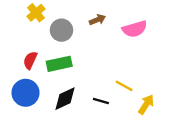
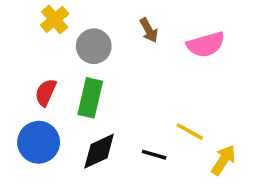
brown arrow: (97, 20) -> (149, 30), turned 84
green rectangle: (59, 64) -> (90, 98), turned -65

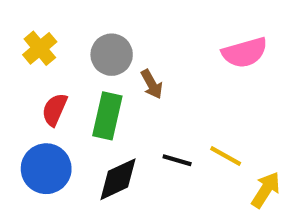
yellow cross: (55, 20) -> (40, 48), moved
brown arrow: (149, 30) -> (152, 84), moved
black line: (154, 155) -> (177, 160), moved

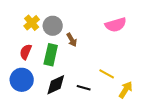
yellow cross: (40, 48) -> (32, 23), moved
black line: (177, 160) -> (84, 88), moved

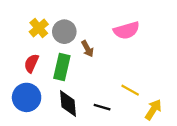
pink semicircle: (116, 25) -> (126, 30), moved
black diamond: (56, 85) -> (68, 104), turned -70

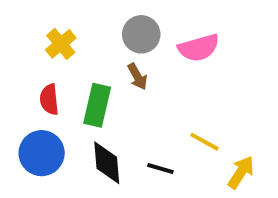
gray circle: (64, 32) -> (141, 34), moved
red semicircle: (31, 63) -> (49, 99), turned -30

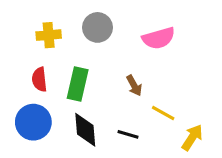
gray circle: (141, 34) -> (97, 27), moved
yellow cross: (61, 44) -> (49, 35), turned 35
brown arrow: (137, 77) -> (134, 86), moved

